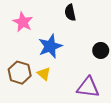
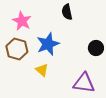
brown hexagon: (20, 73) -> (17, 49), moved

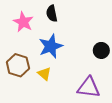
black semicircle: (67, 12) -> (52, 14), moved
brown hexagon: (17, 49) -> (18, 65), moved

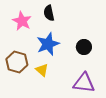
black circle: (101, 50) -> (84, 47), moved

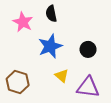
brown hexagon: (17, 62) -> (18, 82), moved
yellow triangle: (42, 70) -> (62, 76), moved

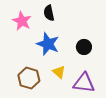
blue star: (50, 46) -> (48, 44), turned -30
brown hexagon: (18, 82) -> (29, 78), moved

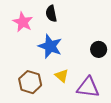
black circle: (84, 47) -> (99, 49), moved

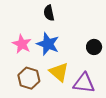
pink star: (23, 22) -> (22, 44), moved
yellow triangle: (62, 76) -> (59, 72), size x1.5

